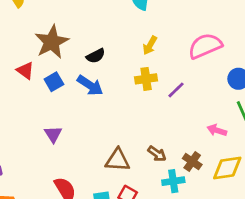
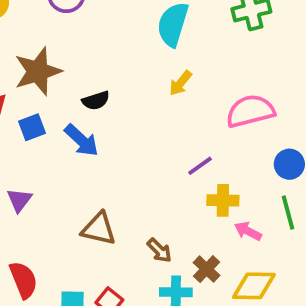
yellow arrow: (150, 45) -> (180, 83), moved
yellow cross: (146, 79) -> (223, 200), moved
brown triangle: (118, 160) -> (99, 229), moved

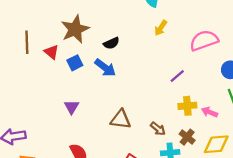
yellow cross: (223, 200) -> (187, 106), moved

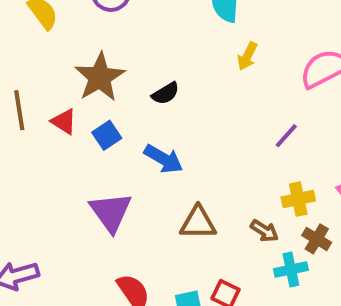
blue arrow: (105, 68) -> (164, 159), moved
yellow cross: (187, 106) -> (298, 199), moved
purple triangle: (72, 107) -> (111, 212), size x1.6

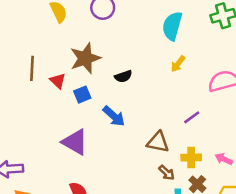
purple triangle: (111, 212) -> (75, 142), turned -36
brown triangle: (198, 223) -> (158, 142), moved

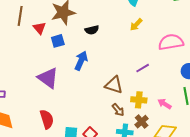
blue arrow: (114, 116) -> (81, 61), turned -114

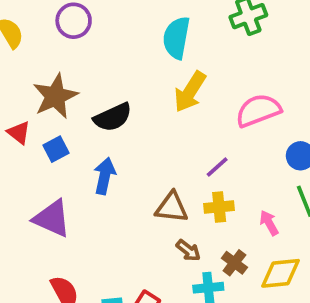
yellow arrow: (136, 25) -> (190, 92), size x1.6
black semicircle: (92, 30) -> (113, 117), size x1.5
yellow cross: (139, 100) -> (219, 207), moved
pink arrow: (165, 104) -> (269, 223), turned 40

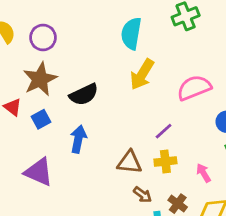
purple circle: (74, 21) -> (43, 37), moved

